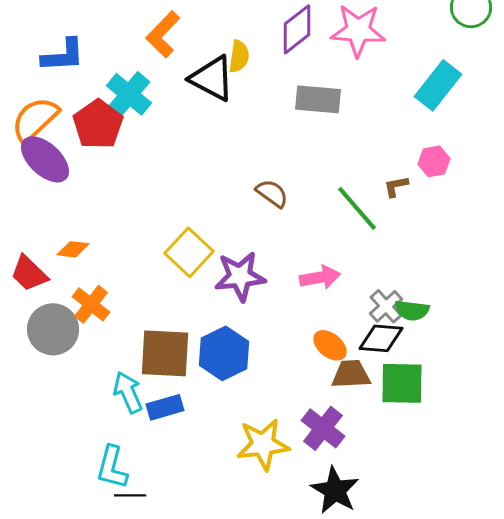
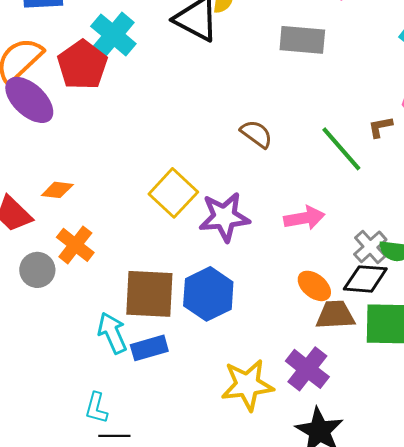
gray circle: (53, 329) -> (37, 270), size x0.7
cyan L-shape: (112, 467) -> (96, 408), size x0.7

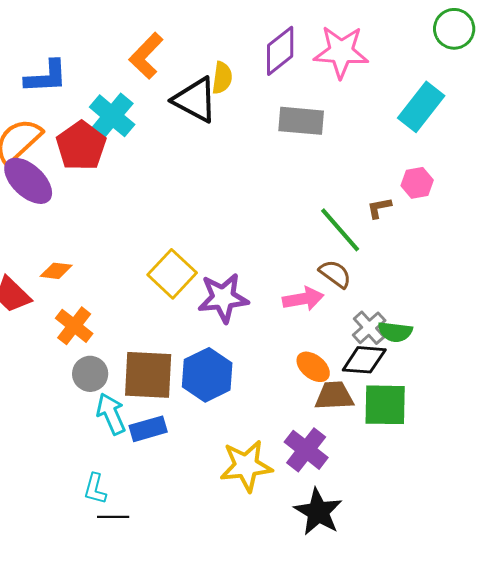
brown semicircle: (256, 134) -> (335, 274), moved
gray circle: (37, 270) -> (90, 374), moved

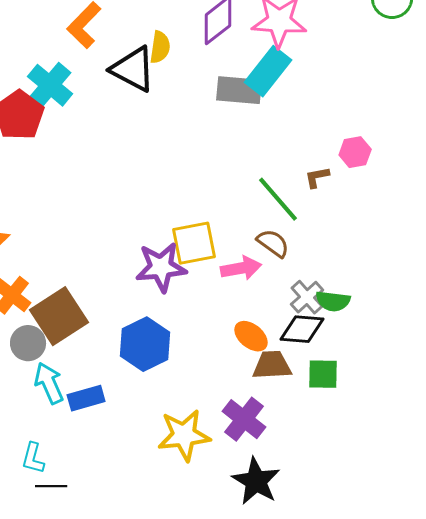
cyan rectangle: (421, 107) -> (268, 71), moved
yellow square: (172, 274) -> (194, 243), moved, turned 36
brown square: (148, 375) -> (59, 316), moved, turned -36
green square: (385, 405) -> (323, 374), size x0.7

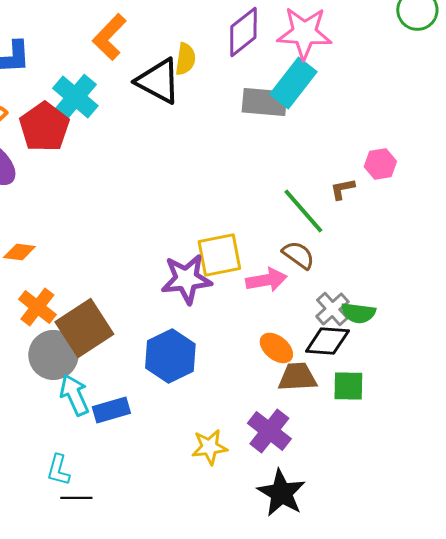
gray circle: (28, 343) -> (53, 355), size x1.4
yellow star: (184, 435) -> (209, 447), size x0.7

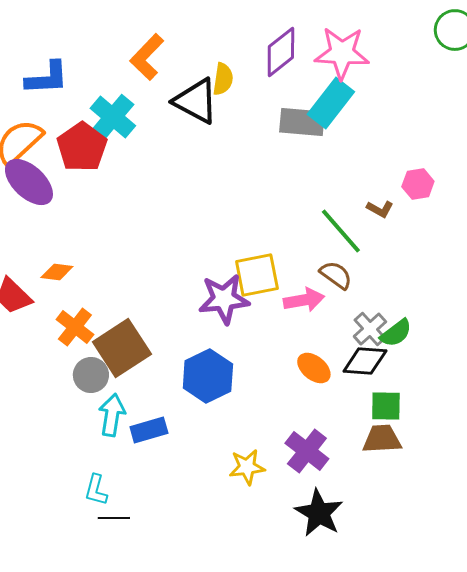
brown L-shape: (342, 189) -> (380, 209), turned -140
green semicircle: (358, 313) -> (396, 333), turned -44
gray circle: (53, 355) -> (91, 375), size x0.7
brown trapezoid: (297, 377) -> (382, 439), moved
cyan arrow: (74, 395) -> (112, 415), turned 33

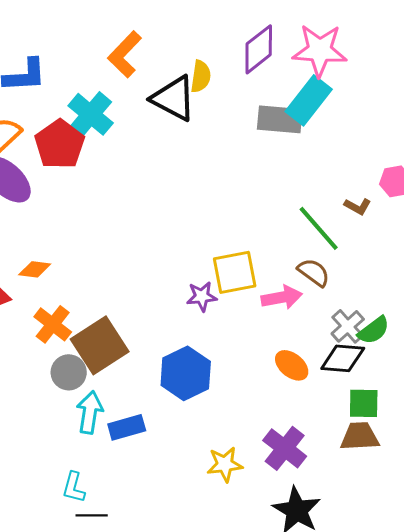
purple star: (224, 299) -> (202, 296), size x0.6

